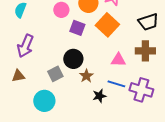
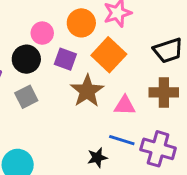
black circle: (73, 59) -> (26, 59), moved
gray square: (55, 74) -> (26, 97), moved
brown star: (86, 76) -> (87, 91), moved, size x1.6

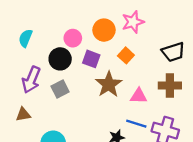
orange square: (109, 55) -> (126, 55), size x0.6

